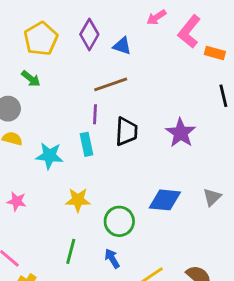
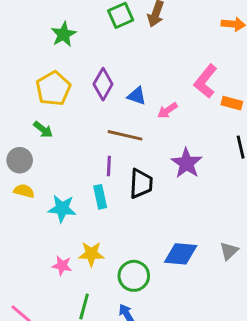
pink arrow: (156, 17) -> (167, 110), moved
brown line: (111, 84) -> (125, 135), turned 32
purple star: (181, 133) -> (186, 163), moved
pink star: (17, 201) -> (62, 266), moved

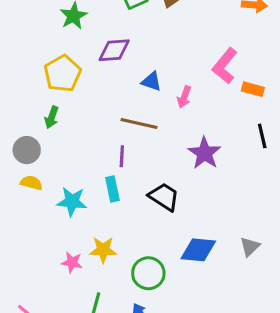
purple diamond: (103, 84) -> (114, 50), moved, turned 56
pink arrow: (167, 110) -> (184, 97), turned -36
green arrow: (43, 129) -> (52, 117), turned 72
black trapezoid: (141, 184) -> (164, 197), moved, turned -60

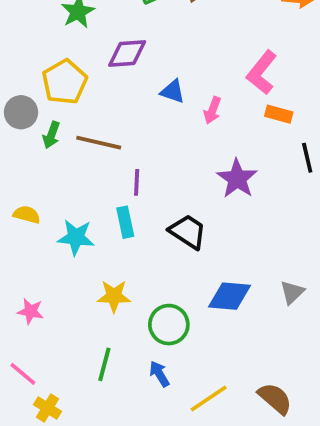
orange rectangle: (253, 89) -> (279, 114), moved
brown line: (139, 124) -> (99, 143), moved
gray circle: (27, 150) -> (21, 112), moved
pink star: (72, 262) -> (30, 311), moved

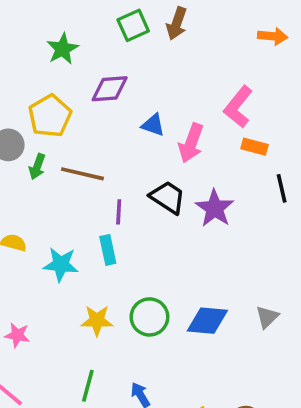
pink arrow: (212, 110) -> (191, 143), size x1.5
black trapezoid: (188, 232) -> (168, 197), moved
green circle: (169, 325) -> (149, 317), moved

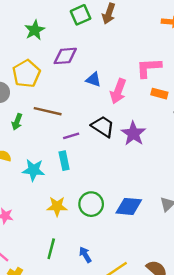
pink L-shape: (238, 107) -> (149, 68), turned 48
green arrow: (37, 167) -> (17, 122), moved
purple line: (119, 212) -> (71, 136), turned 70

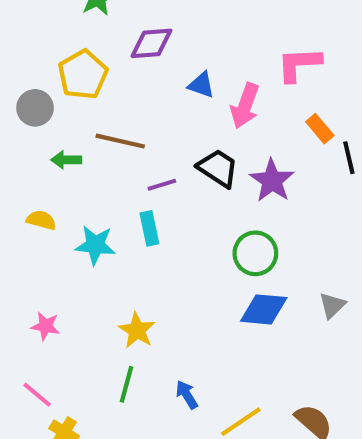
orange rectangle: (159, 94) -> (320, 129), moved, turned 35
green arrow: (17, 122) -> (66, 160), turned 70
green circle: (91, 204) -> (255, 253), moved
yellow star: (57, 206) -> (137, 330), moved, turned 30

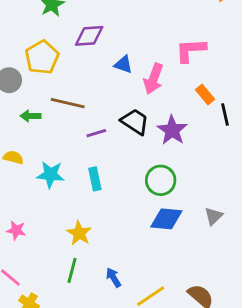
cyan rectangle: (149, 228) -> (95, 179), moved

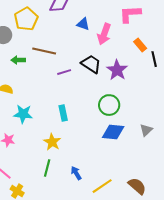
cyan star: (51, 175) -> (23, 114), moved
cyan rectangle: (95, 179) -> (63, 113), moved

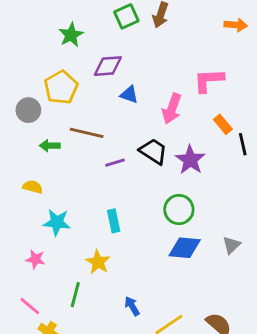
blue triangle: (83, 24) -> (129, 94), moved
green line: (47, 168) -> (75, 295), moved

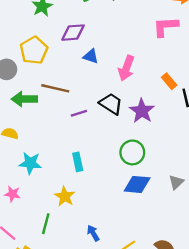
pink L-shape: (209, 80) -> (166, 27), moved
green arrow: (50, 146) -> (24, 99), size x1.5

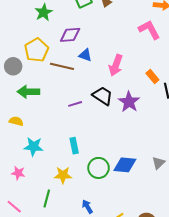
pink L-shape: (166, 27) -> (149, 30), turned 65
brown line: (55, 88) -> (62, 66), moved
green circle: (132, 152) -> (99, 168), moved
yellow star: (65, 196) -> (63, 175), turned -30

